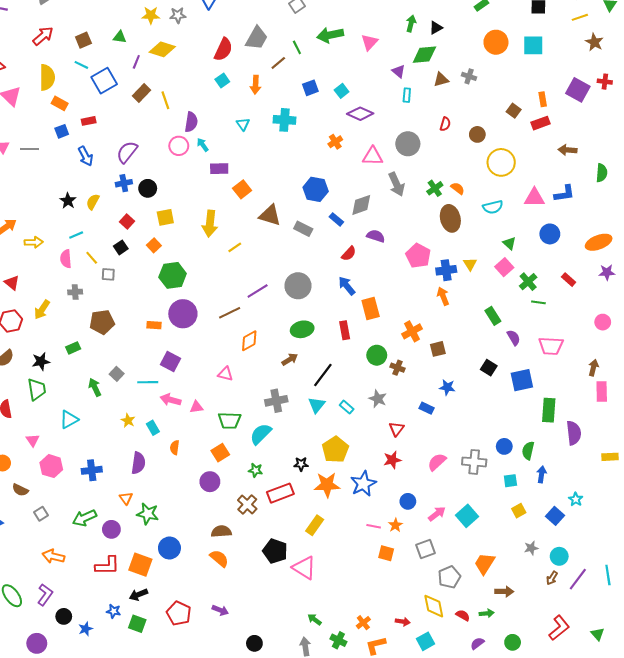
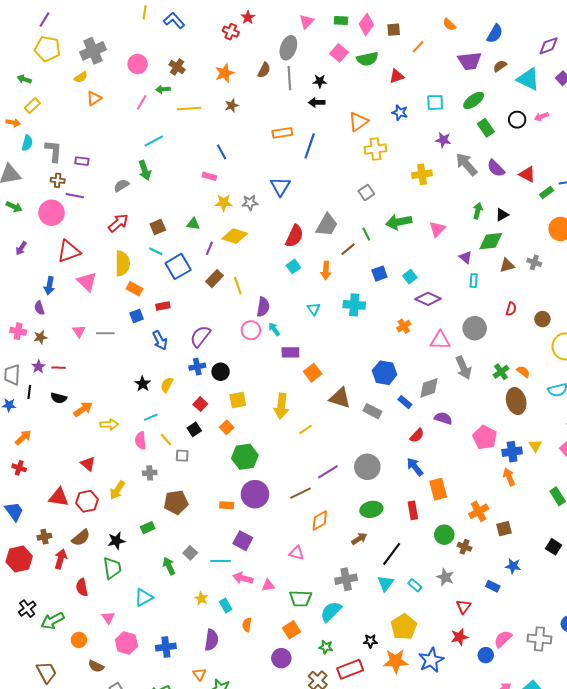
blue circle: (408, 501) -> (486, 655), moved

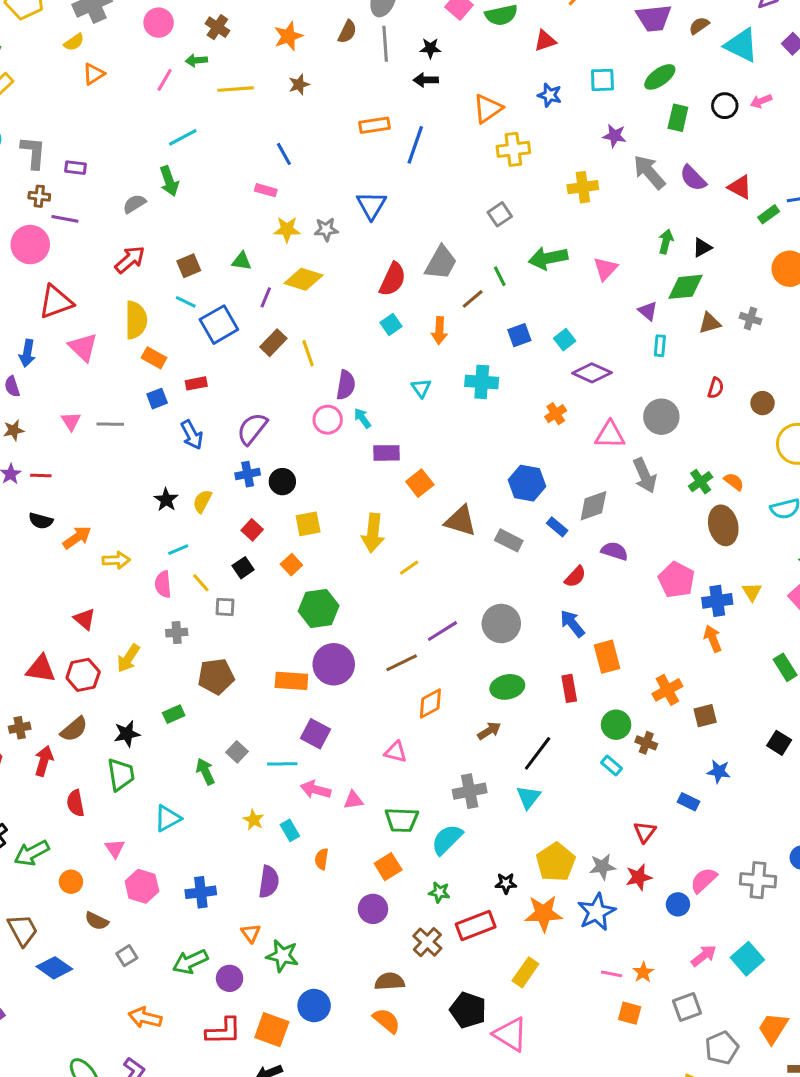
green rectangle: (486, 128) -> (678, 118), turned 48
orange rectangle: (227, 505) -> (291, 681), size x1.5
gray star: (445, 577) -> (602, 867), moved, turned -30
cyan rectangle: (415, 585) -> (612, 765), moved

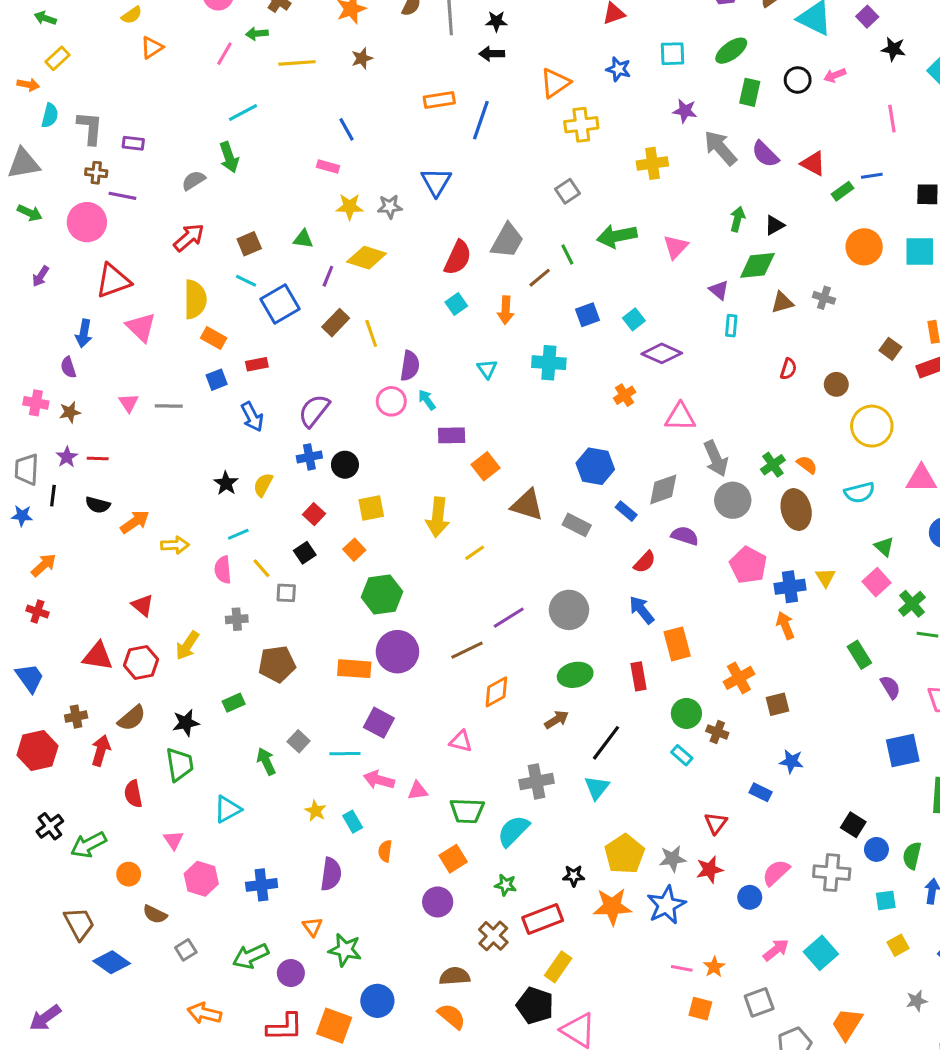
gray circle: (661, 417) -> (733, 500), moved
black square: (779, 743) -> (853, 825), moved
yellow rectangle: (525, 972) -> (558, 967), moved

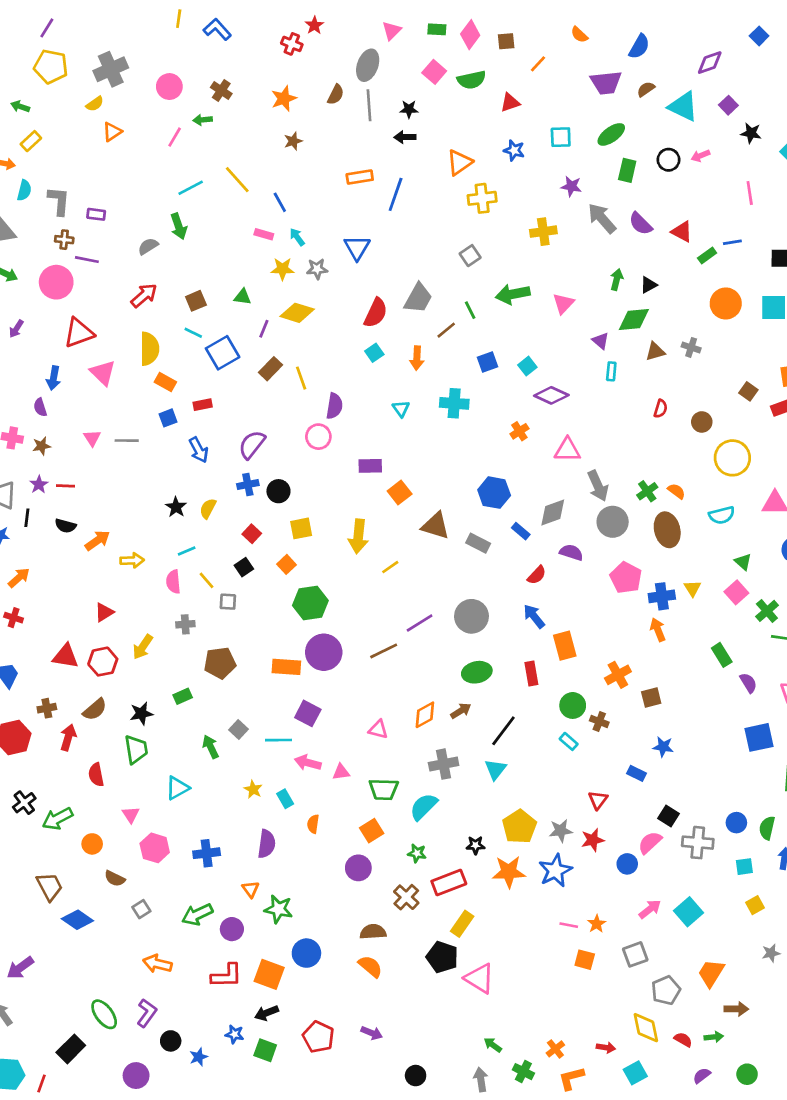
yellow line: (297, 63) -> (237, 180), moved, turned 52
cyan arrow: (427, 400) -> (297, 237), moved
red triangle: (143, 605) -> (104, 612), turned 48
orange diamond: (496, 692) -> (425, 715), moved
black square: (853, 825) -> (668, 816), moved

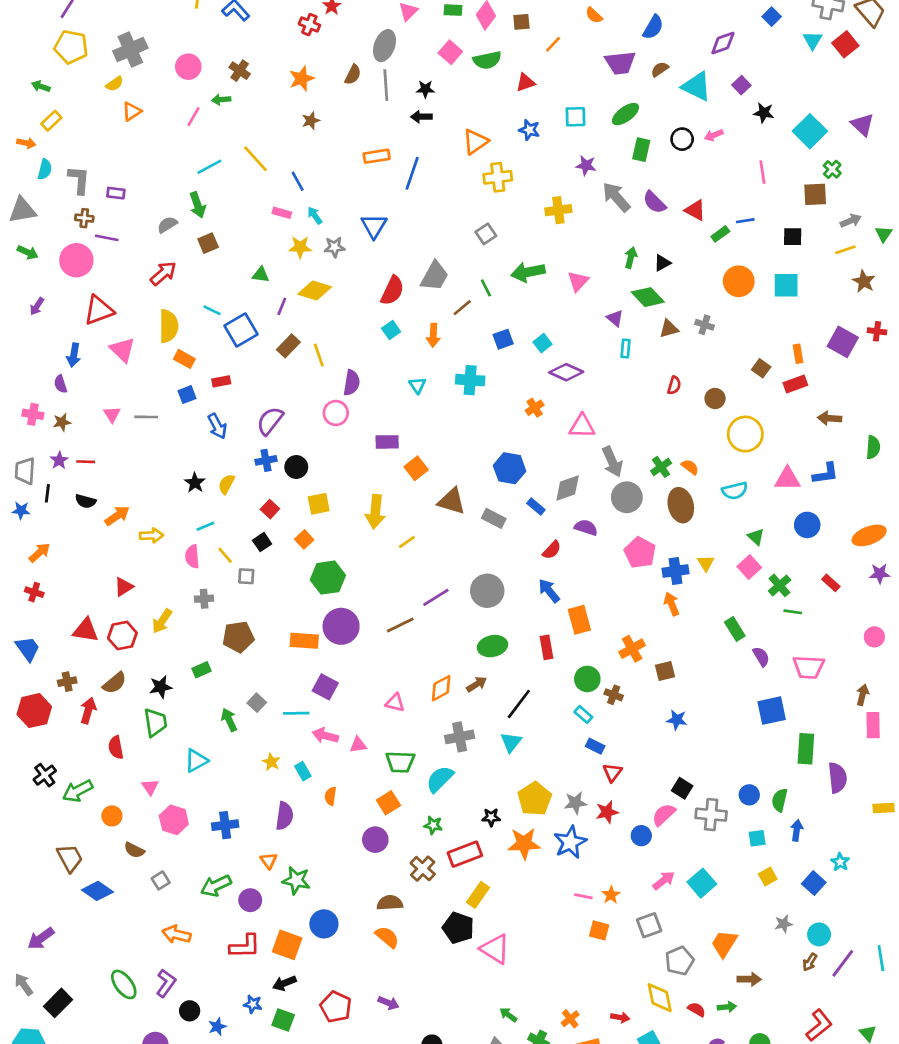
brown square: (196, 301) -> (208, 243), moved
green diamond: (634, 319) -> (648, 297), turned 52
blue rectangle: (637, 773) -> (595, 746), moved
black rectangle: (71, 1049) -> (58, 1003), moved

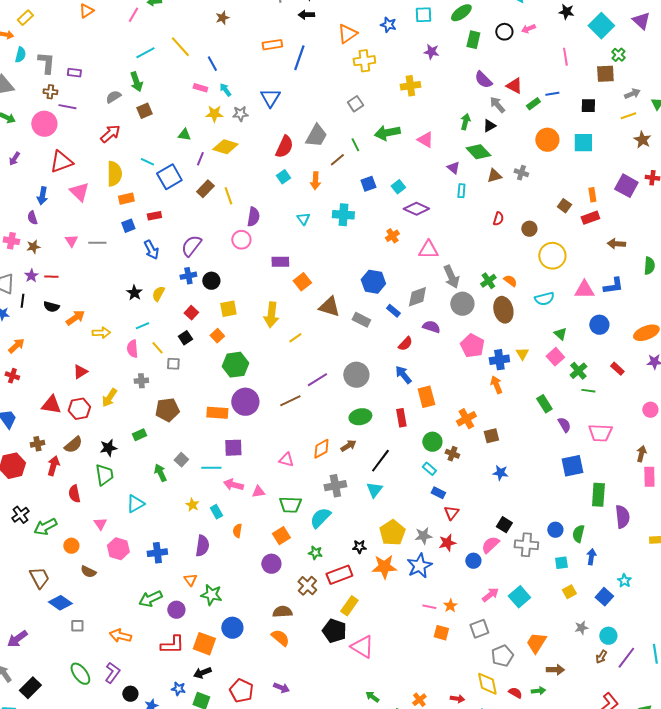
gray arrow: (616, 197) -> (497, 105), moved, size x0.7
pink triangle: (578, 281) -> (425, 140), turned -42
orange rectangle: (184, 359) -> (126, 199), turned -42
purple square: (325, 687) -> (233, 448), turned -30
gray square: (161, 880) -> (77, 626), moved, turned 32

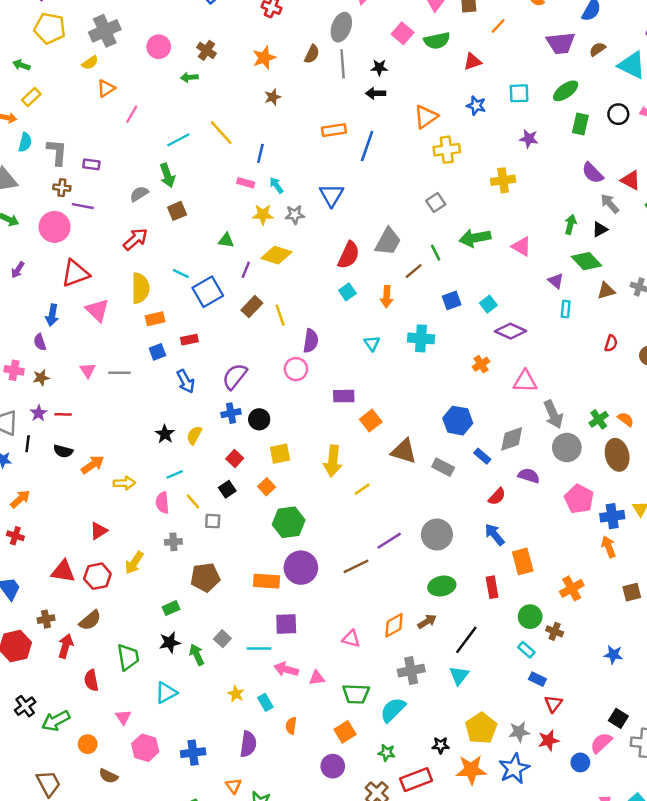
pink line: (133, 15) -> (132, 114), moved
blue line: (212, 64) -> (260, 153), turned 42
brown square: (491, 436) -> (632, 592), moved
black star: (108, 448) -> (170, 642), moved

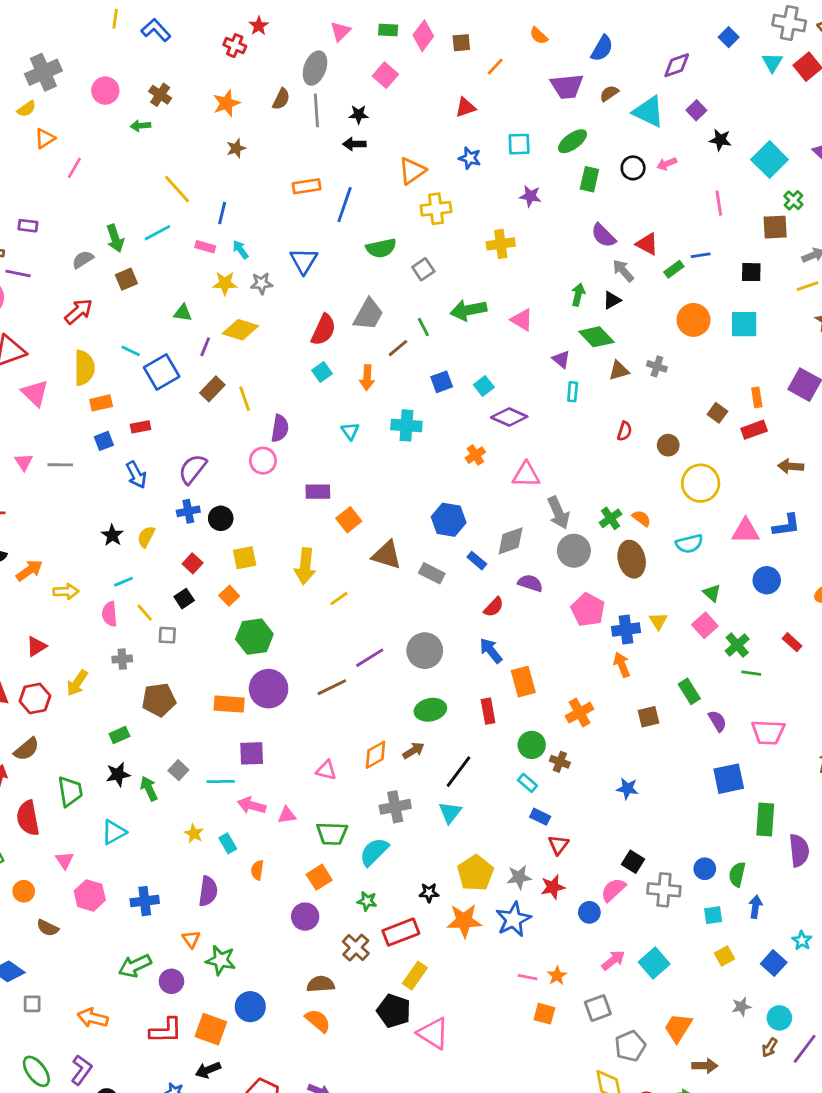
green semicircle: (437, 41) -> (381, 248), moved
cyan line: (178, 140) -> (157, 233), moved
red semicircle: (91, 680) -> (28, 818), size x1.4

